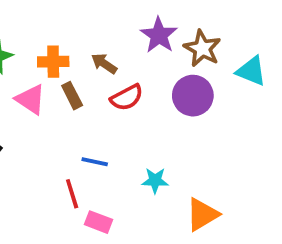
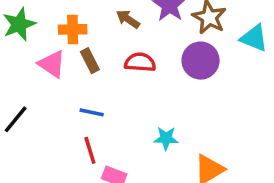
brown arrow: (104, 64) -> (128, 19), moved
red semicircle: (127, 97) -> (140, 62), turned -148
blue line: (95, 162) -> (92, 112), moved

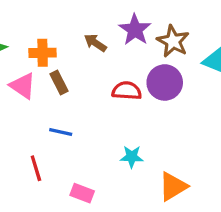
red semicircle: (140, 62) -> (127, 91), moved
red line: (90, 150) -> (36, 168), moved

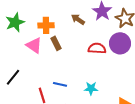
blue line: (61, 132) -> (60, 84), moved
cyan star: (132, 157) -> (91, 88), moved

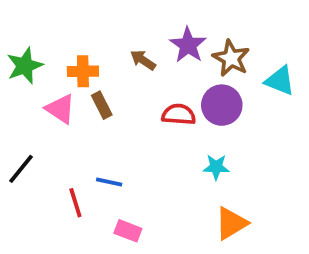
cyan star: (91, 88) -> (216, 167), moved

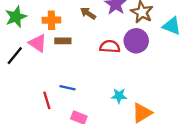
brown rectangle: (102, 105) -> (63, 41), turned -63
cyan star: (216, 167) -> (119, 96), moved
black line: (21, 169) -> (15, 56), moved

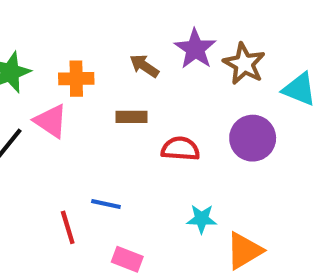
brown rectangle: (63, 41) -> (131, 117), moved
purple circle: (136, 41) -> (253, 138), moved
red semicircle: (110, 47) -> (180, 149), moved

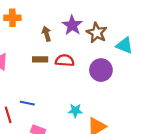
brown arrow: (144, 66) -> (47, 34), turned 40
orange cross: (76, 79) -> (12, 18), moved
red semicircle: (180, 149) -> (65, 60), moved

